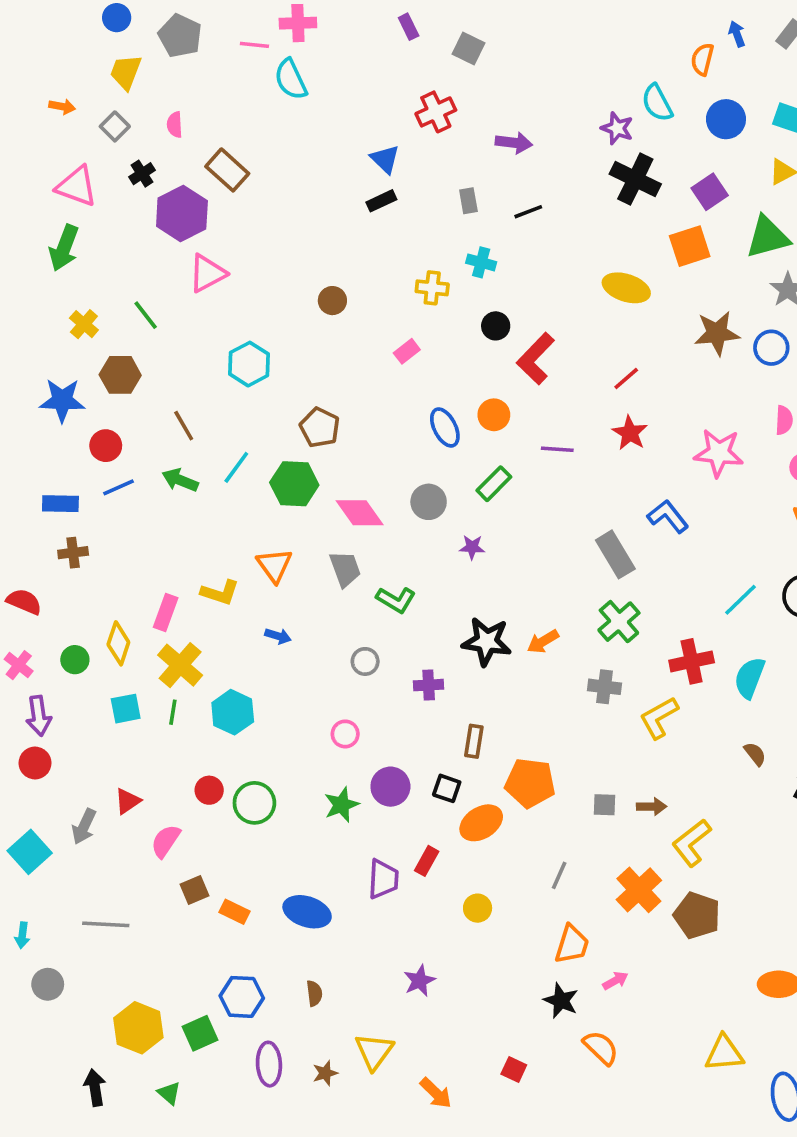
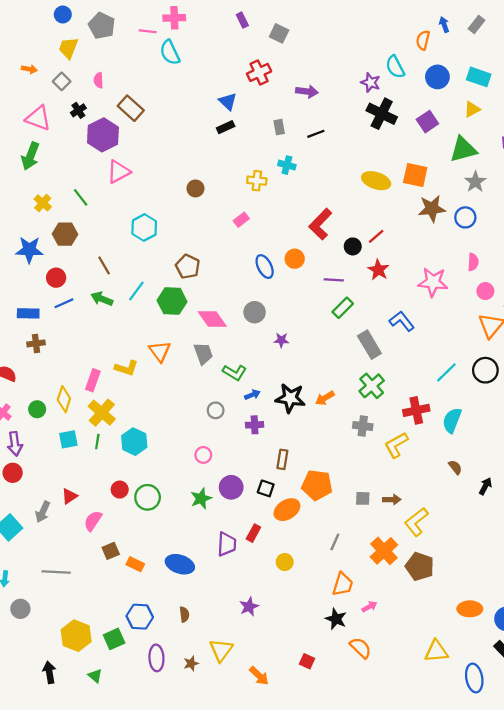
orange square: (690, 246) -> (415, 175), moved, turned 30
black circle: (496, 326) -> (353, 246), moved
green rectangle: (494, 484) -> (343, 308), moved
blue arrow: (278, 636) -> (252, 395), moved, turned -40

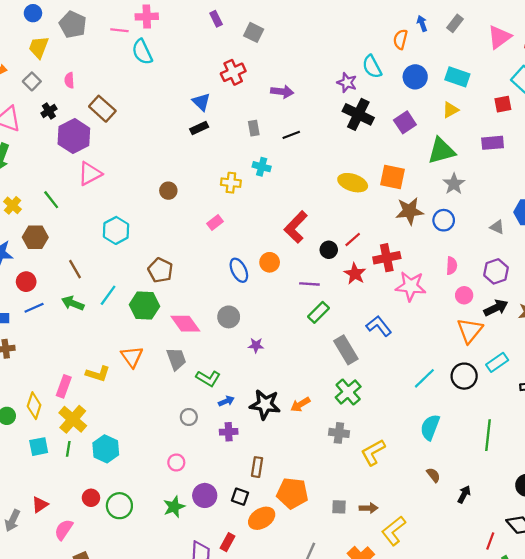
red cross: (416, 410) -> (387, 258), moved

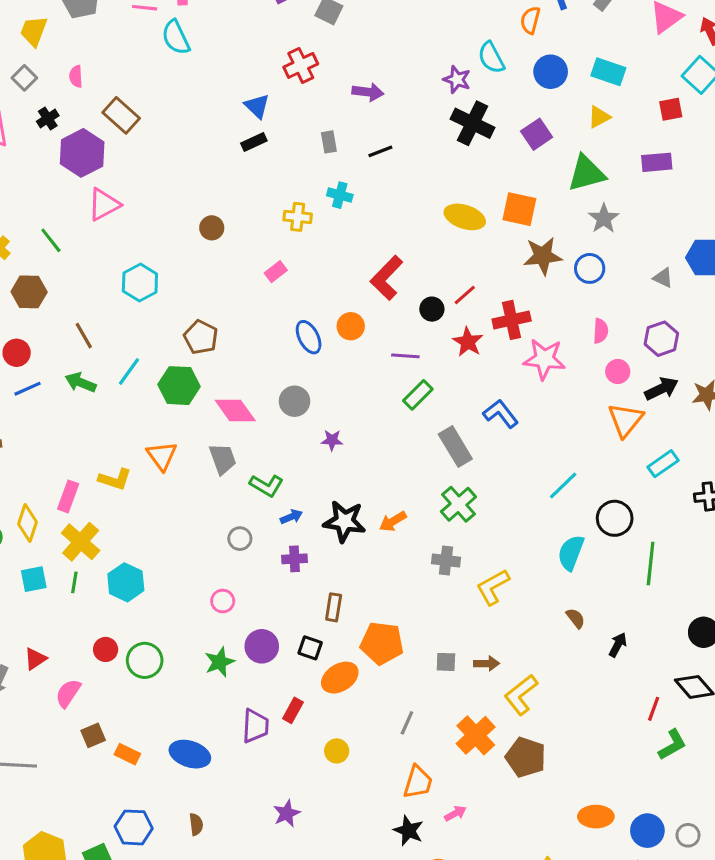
black circle: (464, 376) -> (615, 518), moved

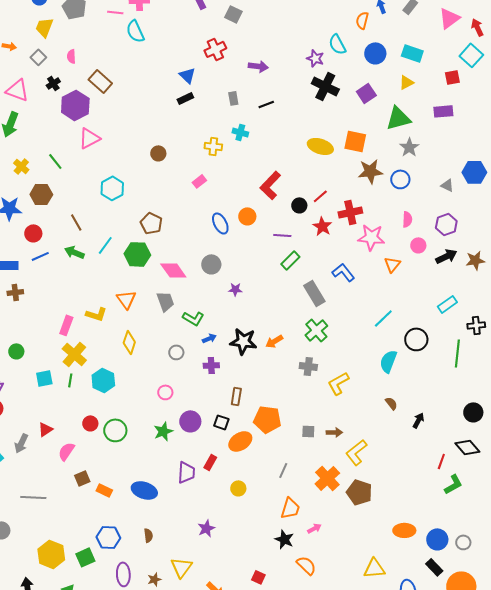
orange triangle: (626, 420) -> (392, 264), moved, size x0.7
yellow diamond: (27, 523) -> (129, 342), moved
green line: (651, 564) -> (457, 353), moved

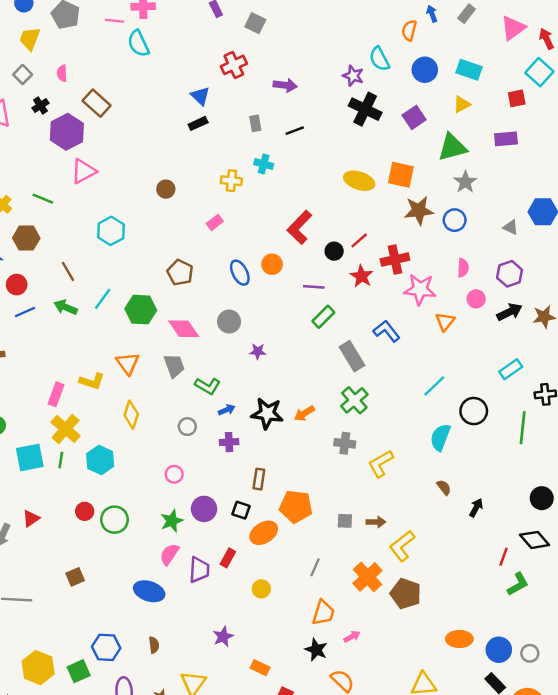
green line: (55, 161) -> (43, 199), turned -30
brown pentagon: (151, 223) -> (180, 273), moved
cyan square: (44, 378) -> (30, 458), size x1.4
pink semicircle: (66, 451) -> (169, 554), moved
orange rectangle: (104, 490) -> (260, 668), moved

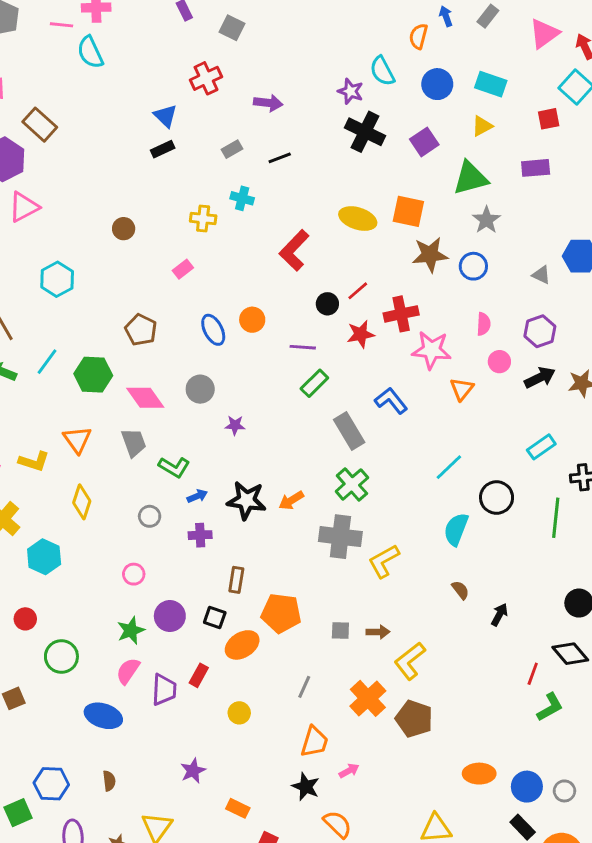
gray rectangle: (255, 123) -> (232, 149), turned 70
red L-shape: (299, 227) -> (294, 250), moved
red star: (362, 276) -> (361, 334), turned 30
gray cross: (345, 443) -> (340, 537), size x1.6
green circle: (115, 520) -> (61, 657), moved

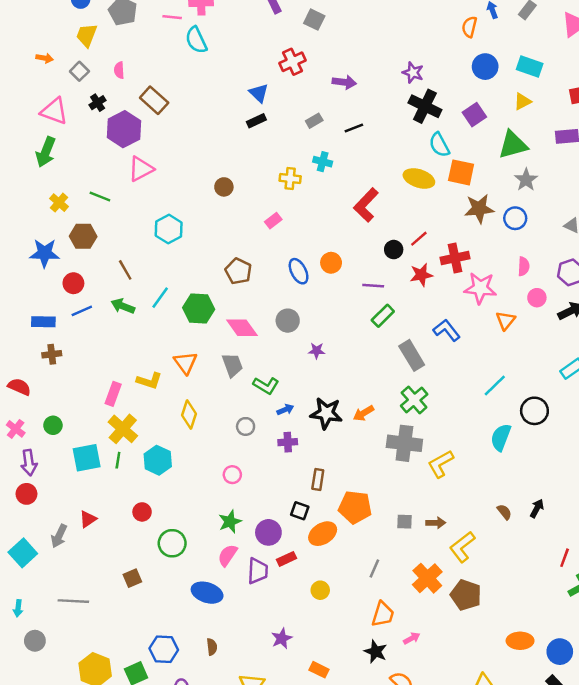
cyan semicircle: (382, 71) -> (439, 145), moved
brown semicircle: (460, 590) -> (504, 512), moved
purple circle: (170, 616) -> (268, 532), moved
red rectangle: (199, 675) -> (287, 559), turned 36

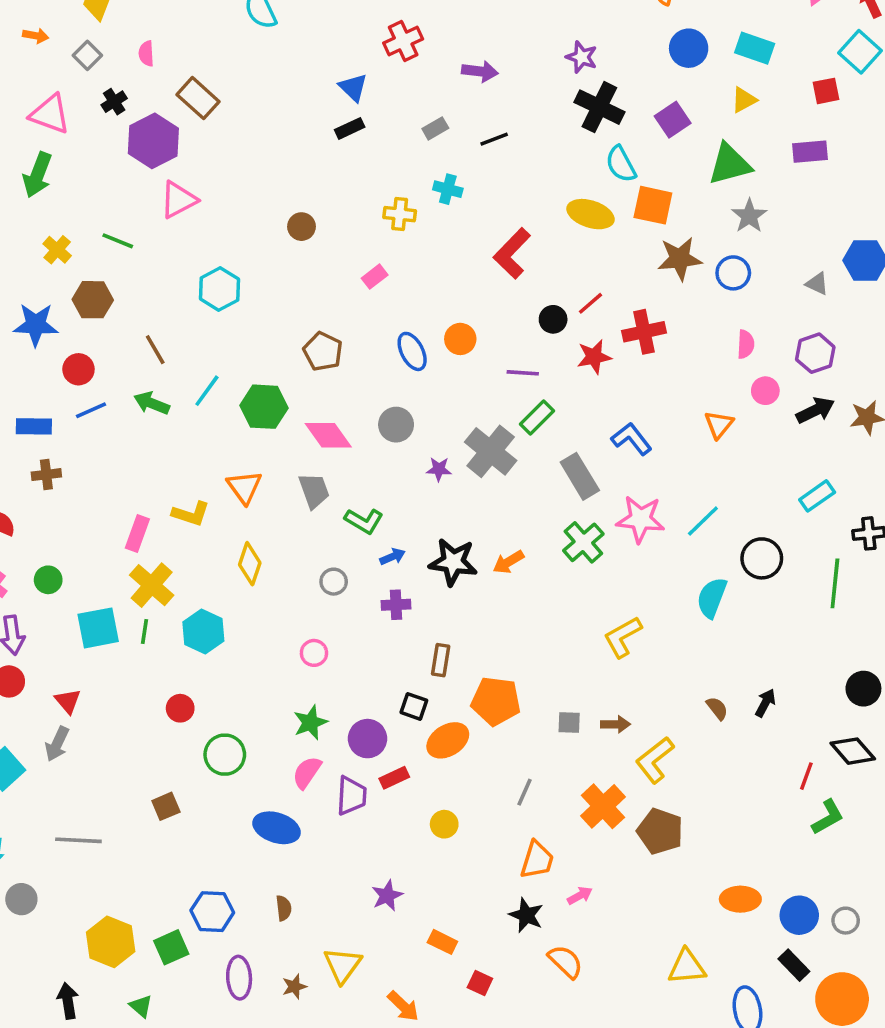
pink star: (480, 288) -> (640, 519), moved
gray cross: (404, 443) -> (491, 451), moved, turned 32
red triangle: (88, 519) -> (68, 701), moved, turned -36

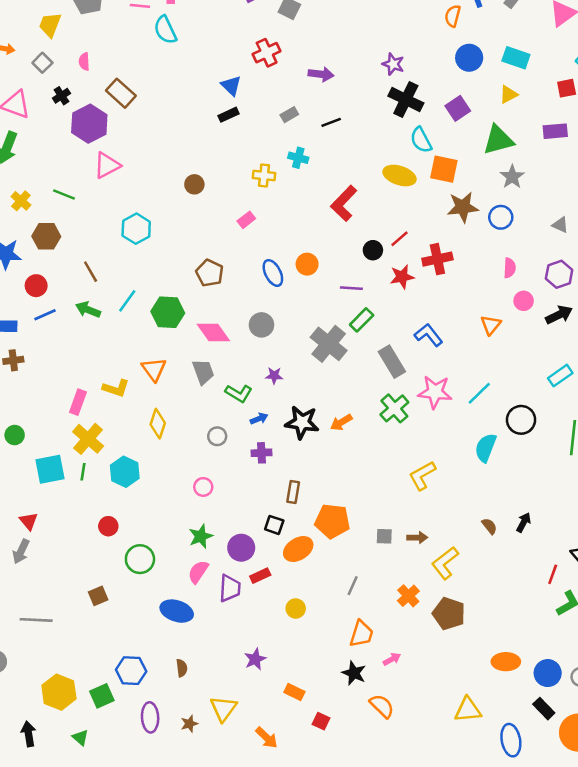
purple star: (439, 469) -> (274, 376), moved
orange cross: (603, 806) -> (408, 596), size x0.7

